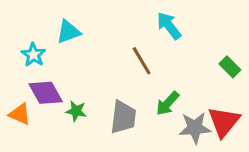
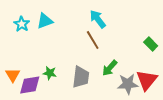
cyan arrow: (169, 26) -> (98, 19), moved
cyan star: (33, 55) -> (22, 24), moved
purple diamond: (46, 93) -> (30, 85), moved, turned -70
orange triangle: (20, 114) -> (13, 75), turned 35

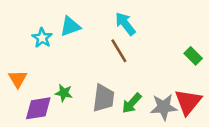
cyan triangle: (45, 21) -> (70, 26), moved
cyan star: (22, 24) -> (42, 38), moved
green arrow: (110, 68) -> (132, 103), moved
orange triangle: (13, 75) -> (18, 79), moved

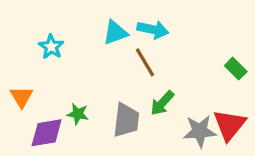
cyan arrow: (125, 24) -> (153, 30), turned 140
cyan triangle: (70, 26) -> (115, 33), moved
green arrow: (132, 103) -> (162, 103), moved

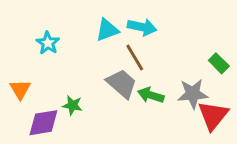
green arrow: (162, 103) -> (151, 95), turned 65
gray trapezoid: (126, 120) -> (122, 84), moved, turned -56
gray star: (200, 131) -> (193, 94), moved

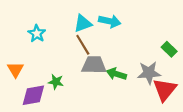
brown line: (135, 58) -> (83, 45), moved
gray trapezoid: (122, 84) -> (94, 65), turned -40

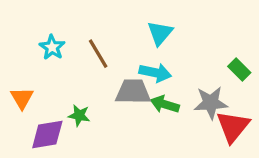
cyan arrow: (110, 21) -> (155, 73), moved
cyan triangle: (83, 23) -> (160, 33), moved, turned -30
brown line: (83, 45) -> (98, 54), moved

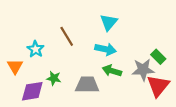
cyan star: (52, 47) -> (36, 49), moved
green rectangle: (239, 69) -> (158, 57), moved
gray trapezoid: (133, 92) -> (87, 85), moved

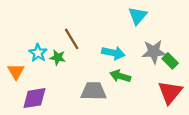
cyan triangle: (109, 22) -> (138, 16), moved
gray star: (143, 70) -> (154, 52), moved
green star: (54, 78) -> (58, 58), moved

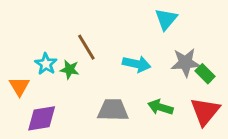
green arrow: (120, 76) -> (160, 107), moved

